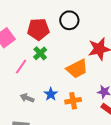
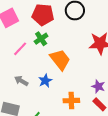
orange trapezoid: (77, 69) -> (60, 60), moved, turned -110
orange cross: (73, 101) -> (71, 101), moved

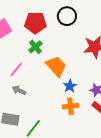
pink line: (20, 49) -> (16, 70), moved
blue star: (45, 81) -> (70, 86), moved

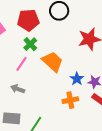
pink line: (16, 70) -> (22, 64), moved
blue star: (70, 86) -> (77, 79), moved

